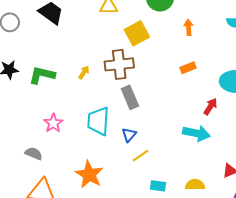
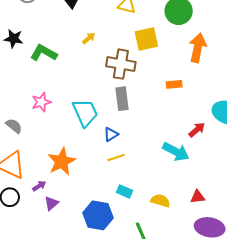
orange arrow: (189, 27) -> (198, 48), size x1.8
orange rectangle: (188, 68) -> (174, 84), moved
yellow arrow: (84, 72) -> (89, 38), moved
cyan trapezoid: (98, 121) -> (85, 113), turned 136

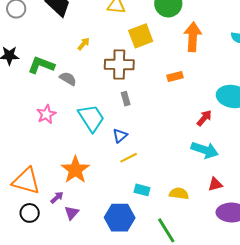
gray rectangle: (122, 99) -> (126, 99), size x0.6
gray semicircle: (14, 126) -> (68, 79), moved
cyan arrow: (176, 152) -> (205, 150), moved

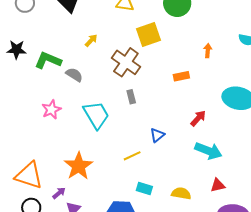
orange arrow: (193, 37) -> (208, 51), moved, size x0.5
brown cross: (119, 65) -> (126, 62), turned 32
red arrow: (204, 118) -> (198, 118), moved
blue triangle: (120, 136) -> (157, 135), moved

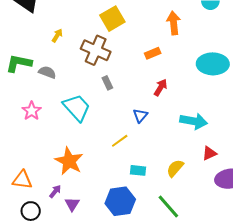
orange arrow: (208, 51) -> (174, 23), size x1.6
red arrow: (198, 118) -> (161, 87), moved
orange triangle: (29, 175) -> (22, 180), size x0.7
yellow semicircle: (181, 193) -> (175, 168), turned -48

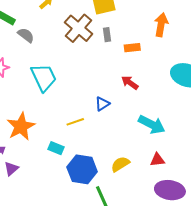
gray rectangle: (107, 83) -> (107, 35), moved
red arrow: (161, 87) -> (130, 83), turned -102
cyan rectangle: (138, 170) -> (56, 148), moved
blue hexagon: (120, 201) -> (82, 169), moved

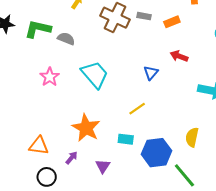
gray rectangle: (107, 35) -> (144, 16), turned -56
blue triangle: (102, 104) -> (151, 73), moved
yellow semicircle: (120, 164) -> (192, 137), turned -30
purple triangle: (11, 169) -> (103, 166), moved

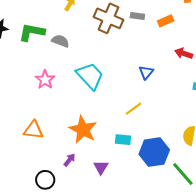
red arrow: (179, 56) -> (184, 53), moved
orange triangle: (39, 146) -> (34, 130), moved

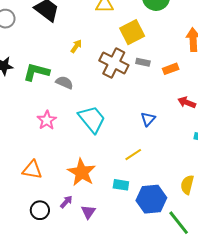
purple triangle: (101, 167) -> (88, 212), moved
black circle: (45, 180) -> (40, 210), moved

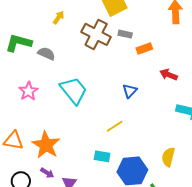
orange rectangle: (171, 69) -> (144, 49), moved
orange star: (82, 172) -> (46, 145), moved
purple arrow: (66, 202) -> (47, 173), turned 80

